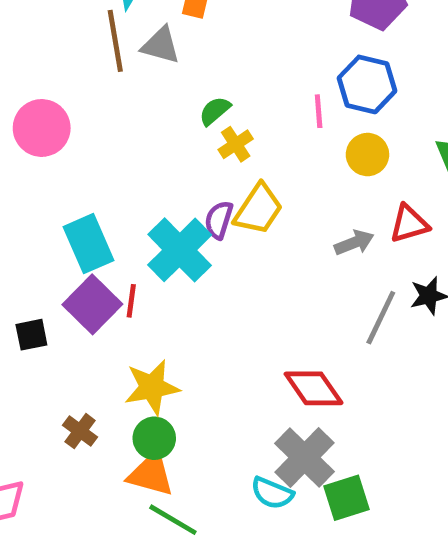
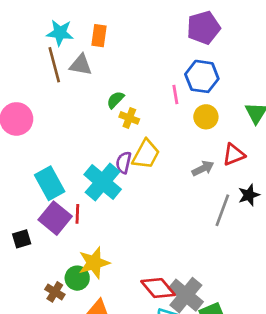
yellow cross: (236, 144) -> (129, 118), turned -30
red diamond: (314, 388) -> (158, 288), moved
green circle: (154, 438) -> (77, 278), moved

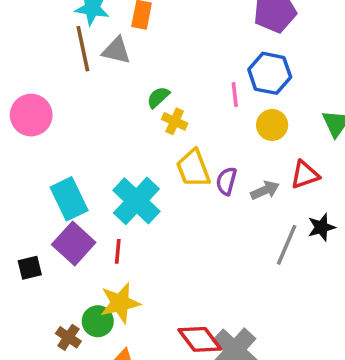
yellow trapezoid: (146, 154) -> (193, 169), turned 128
purple semicircle: (124, 163) -> (226, 181), moved
red line: (77, 214) -> (118, 251), moved

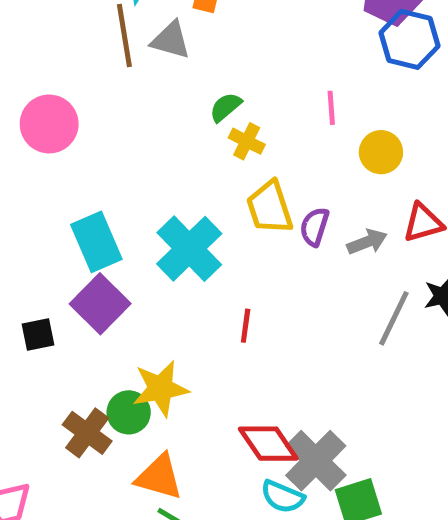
blue hexagon: (270, 73) -> (409, 39), moved
red line: (118, 251) -> (246, 326), moved
brown cross: (68, 337) -> (87, 433), size x1.4

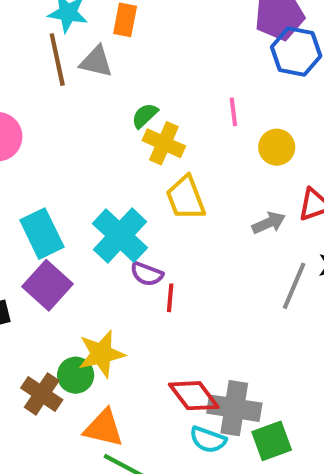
yellow cross: (247, 141) -> (164, 143), size x1.4
purple semicircle: (314, 227) -> (147, 274), moved, turned -84
gray cross: (316, 461) -> (234, 408), turned -33

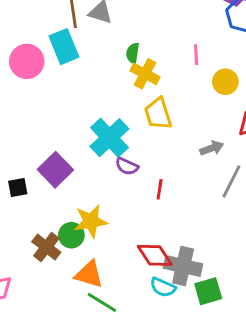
green semicircle: (145, 116) -> (133, 53), turned -42
gray arrow: (269, 223) -> (212, 148), moved
cyan rectangle: (42, 234) -> (64, 47), moved
red line: (170, 298) -> (160, 189), moved

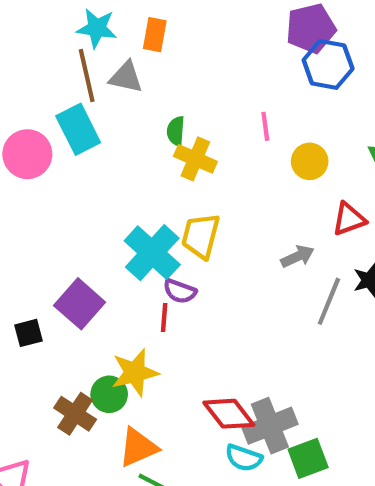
yellow trapezoid: (158, 114) -> (201, 236), moved, turned 36
red line: (160, 189) -> (164, 318), moved
gray cross: (183, 266) -> (270, 426), turned -30
orange triangle: (89, 274) -> (138, 447), turned -36

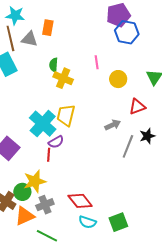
orange rectangle: (155, 35) -> (48, 28), moved
purple semicircle: (180, 291) -> (56, 142), turned -49
gray cross: (270, 426) -> (45, 205), moved, size x0.7
orange triangle: (138, 447) -> (25, 216), moved

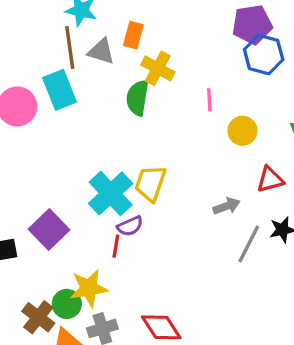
green semicircle: (54, 65) -> (137, 98), size x1.5
yellow cross: (63, 78) -> (158, 68), moved

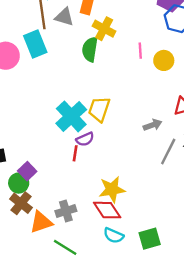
yellow circle: (242, 131) -> (164, 60), moved
purple square: (49, 230) -> (27, 171), moved, size x0.7
yellow star: (89, 288) -> (112, 189), moved
green circle: (67, 304) -> (19, 183), moved

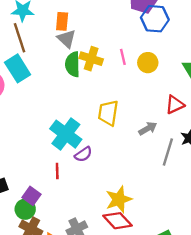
gray triangle: (64, 17) -> (67, 39), moved, turned 36
yellow cross: (104, 29) -> (91, 59), moved
yellow trapezoid: (99, 109) -> (108, 113), moved
red line: (75, 153) -> (57, 171), moved

